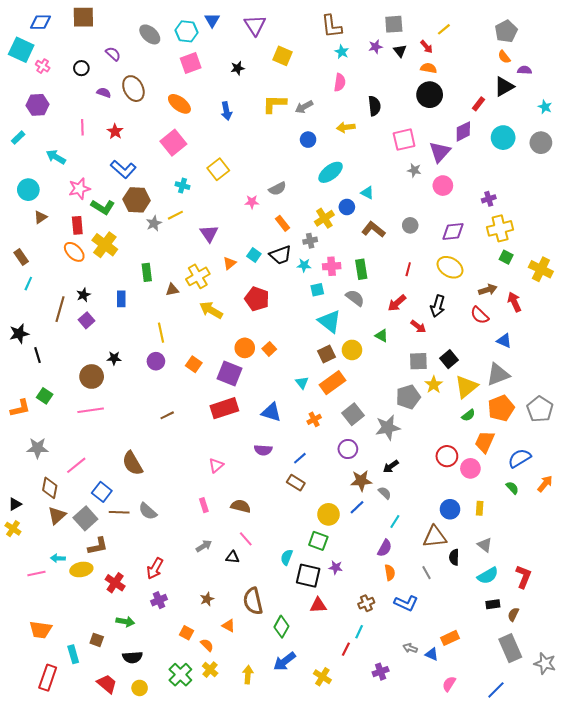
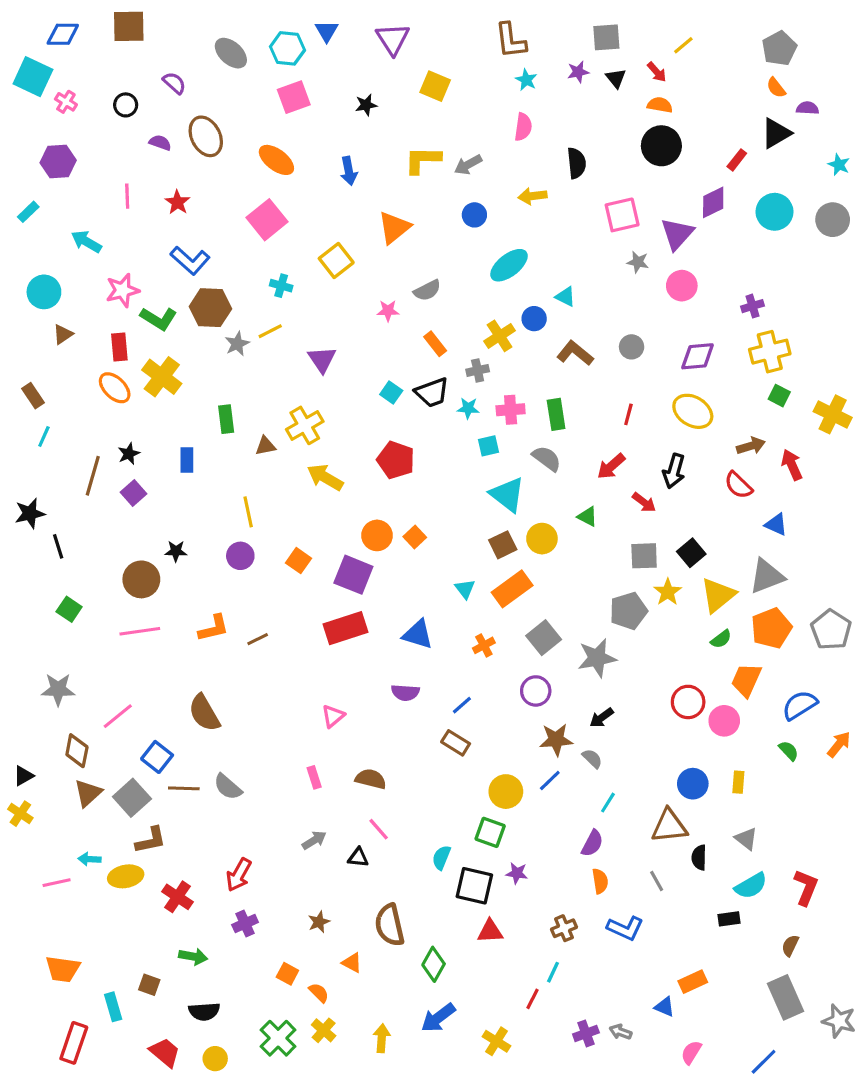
orange triangle: (229, 263) -> (394, 227), moved, size x1.6
orange L-shape: (20, 408) -> (214, 628), moved
black rectangle: (493, 604) -> (729, 919), moved
gray arrow: (410, 648) -> (621, 1032), moved

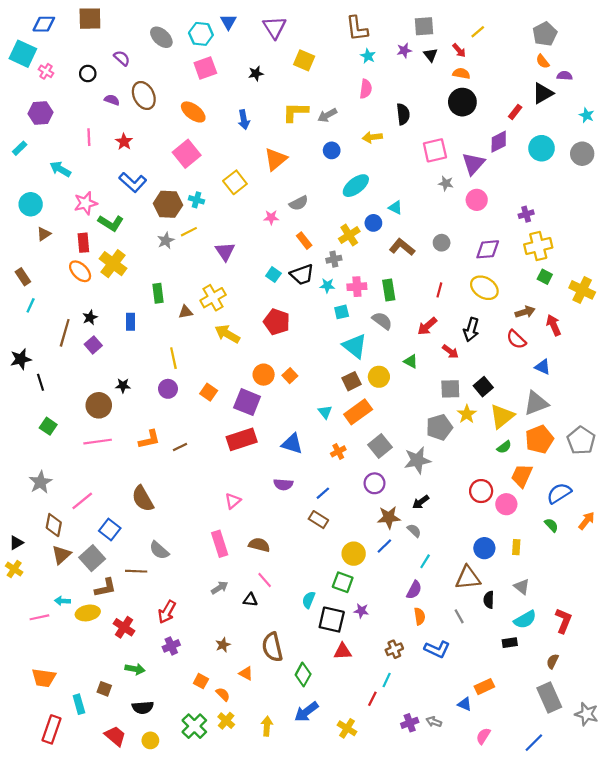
brown hexagon: (210, 308) -> (168, 204), moved
gray star: (58, 689) -> (41, 482), turned -30
pink rectangle: (314, 777) -> (220, 544), size x1.6
brown line: (184, 788) -> (136, 571), moved

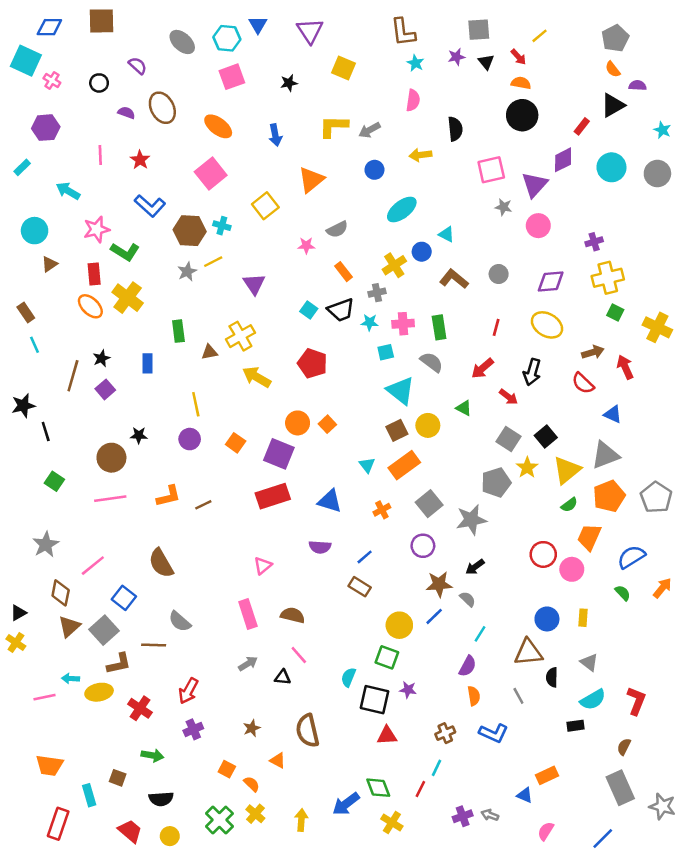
cyan line: (31, 305) -> (35, 345), turned -48
gray square: (450, 389) -> (509, 439), turned 35
green diamond: (303, 675) -> (378, 788), moved, turned -50

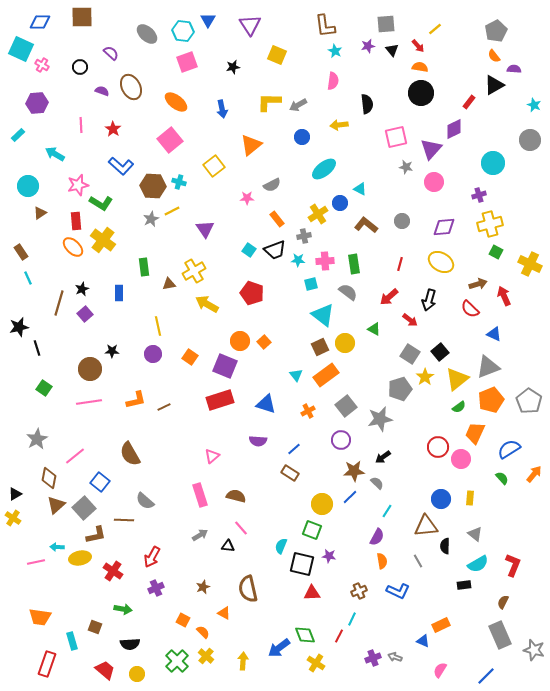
cyan circle: (611, 167) -> (493, 163), moved

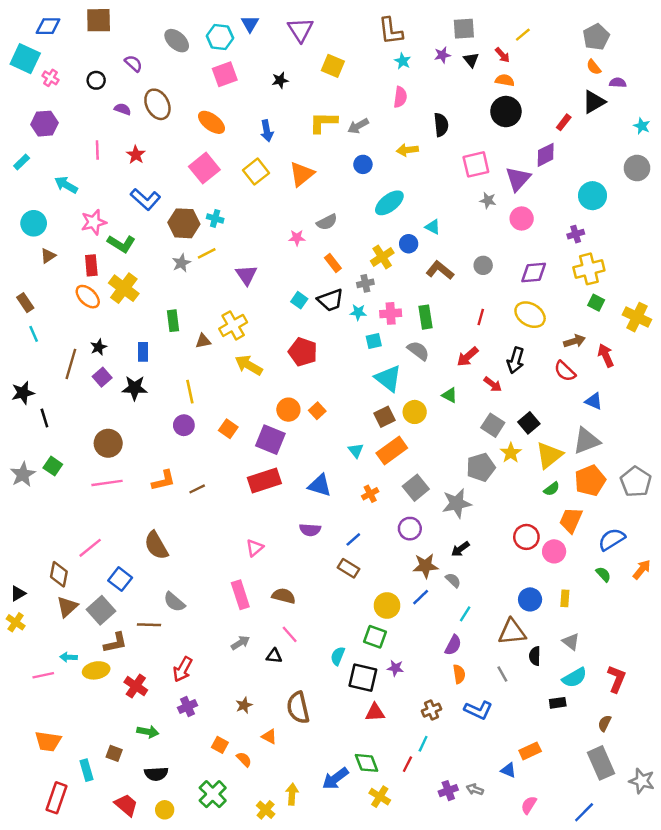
yellow square: (214, 166) -> (256, 172), moved
black star: (112, 351) -> (135, 388), moved, size x1.5
gray star: (37, 439) -> (23, 474), moved
yellow cross: (206, 656) -> (266, 810), moved

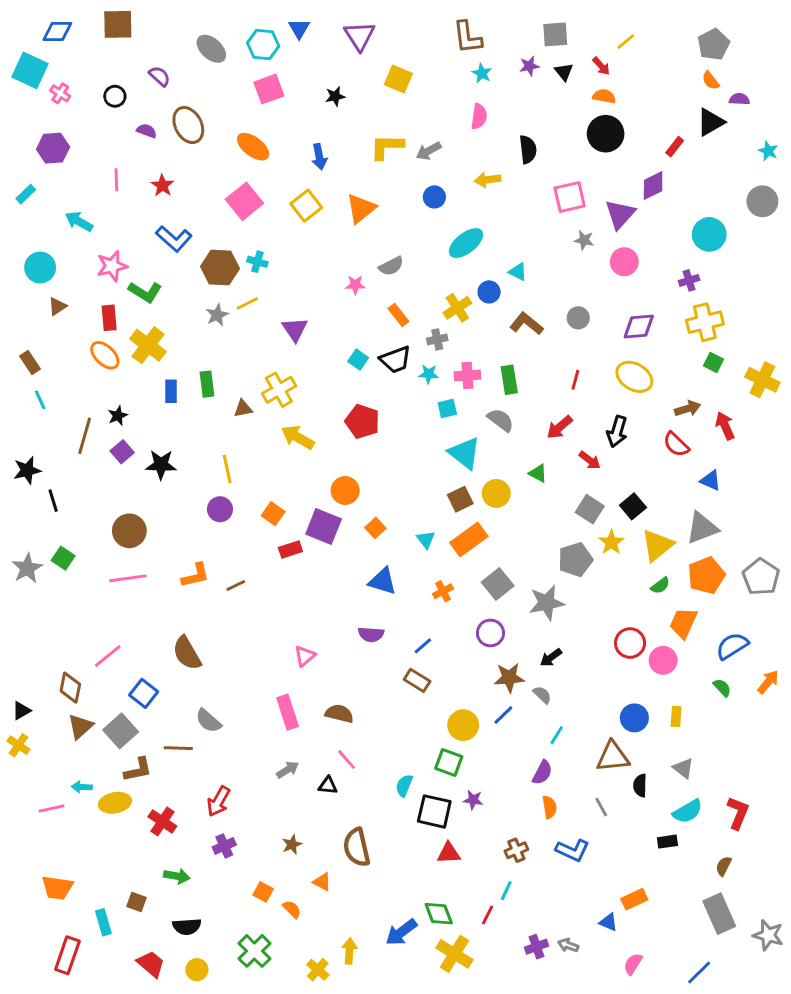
blue rectangle: (143, 352) -> (171, 391), moved
orange square: (317, 411) -> (375, 528), moved
red rectangle: (264, 481) -> (290, 550), moved, size x0.6
yellow cross: (380, 797) -> (454, 954), size x1.4

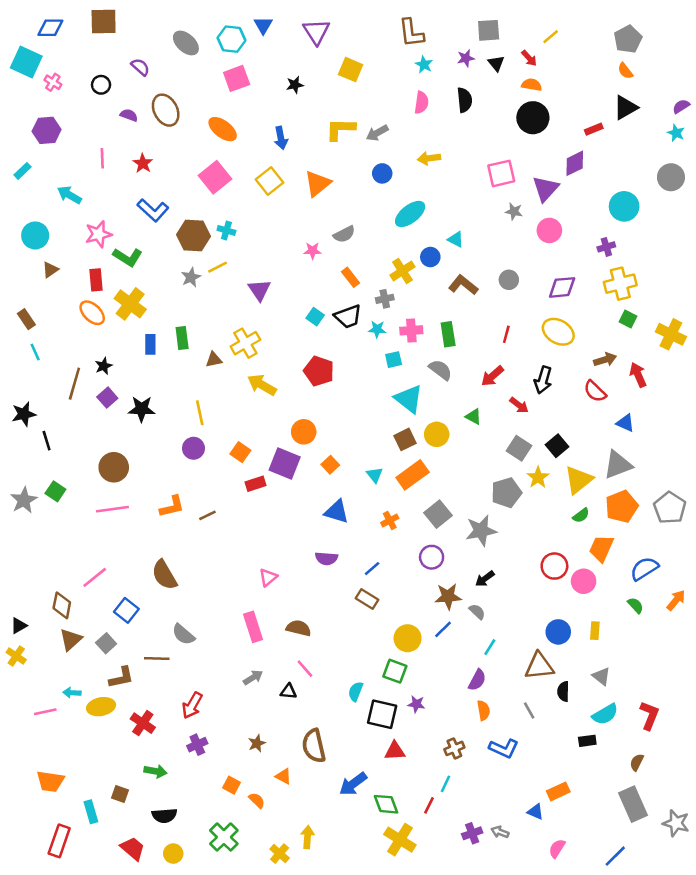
purple semicircle: (739, 99) -> (681, 106), moved, turned -36
red rectangle: (675, 147) -> (594, 129), turned 30
black semicircle: (528, 150) -> (465, 100), moved
gray square: (121, 731) -> (106, 643), size x0.7
blue arrow: (401, 932) -> (353, 784), moved

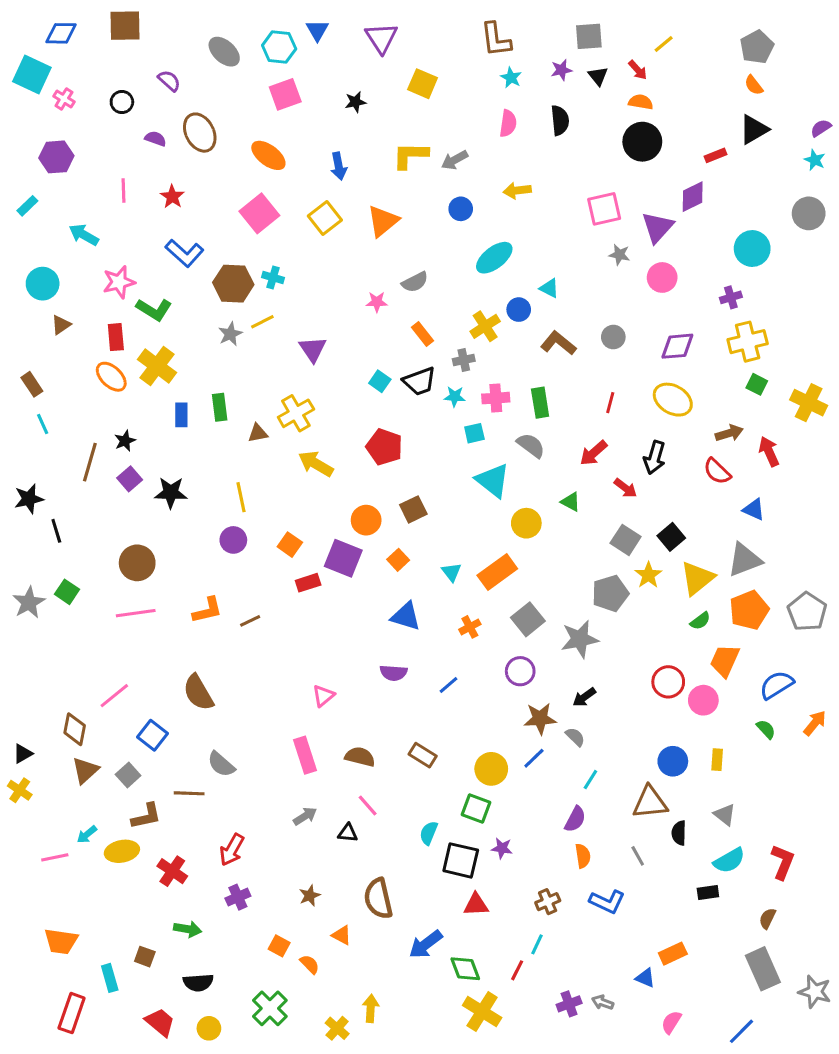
brown square: (405, 439) -> (413, 509), moved
brown rectangle: (367, 599) -> (423, 755), moved
cyan arrow: (72, 693) -> (87, 834), turned -42

